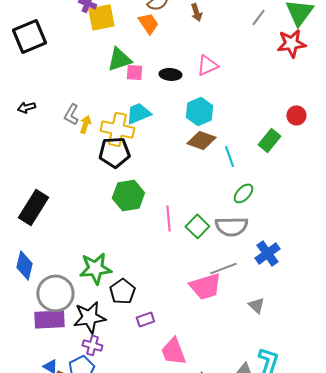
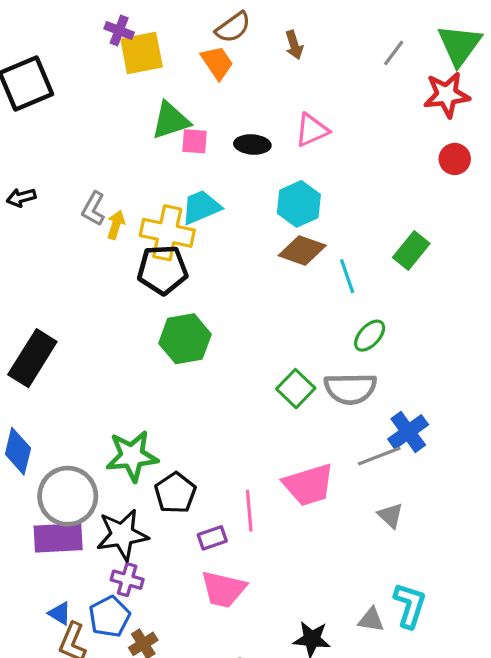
red circle: (296, 115) -> (455, 159), moved
pink line: (168, 218) -> (249, 511), moved
gray line: (223, 268) -> (379, 456), moved
pink trapezoid: (173, 351) -> (223, 589), moved, turned -56

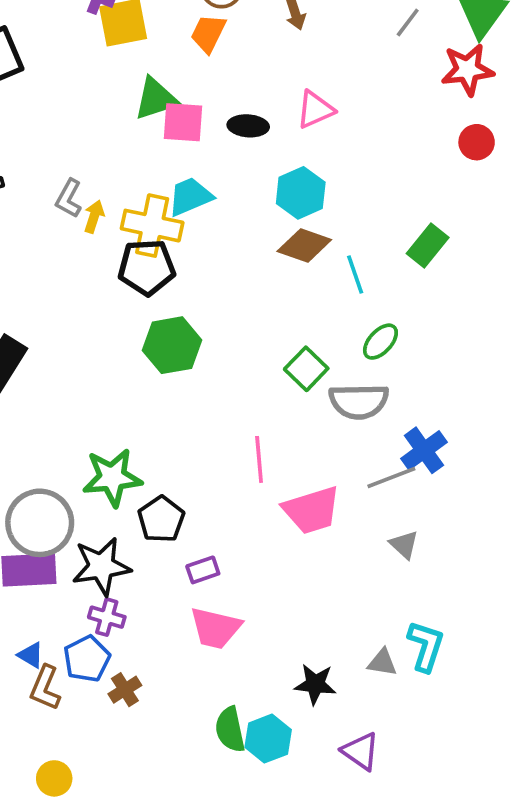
orange trapezoid: (217, 63) -> (208, 33), turned -120
pink square: (195, 141) -> (183, 122), size x1.4
green square: (296, 389) -> (306, 369), moved
pink line: (249, 511) -> (259, 459), moved

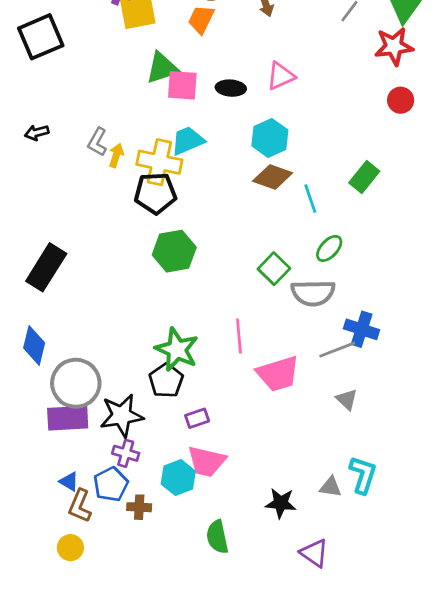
blue cross: (424, 450) -> (362, 329), turned -36
green star: (112, 478) -> (177, 350), moved, turned 30
brown cross: (125, 690) -> (139, 507), turned 35
cyan hexagon: (268, 739) -> (178, 478), moved
yellow circle: (54, 778) -> (70, 548), moved

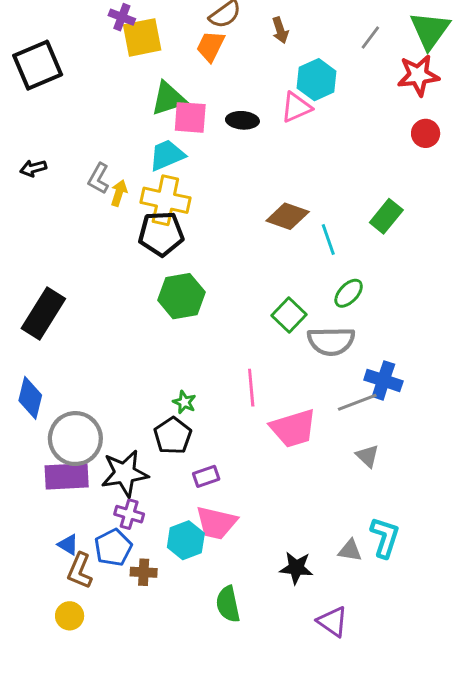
cyan hexagon: (270, 138) -> (317, 80), moved
cyan trapezoid: (188, 141) -> (167, 155), moved
green star: (177, 350) -> (184, 402), size x0.5

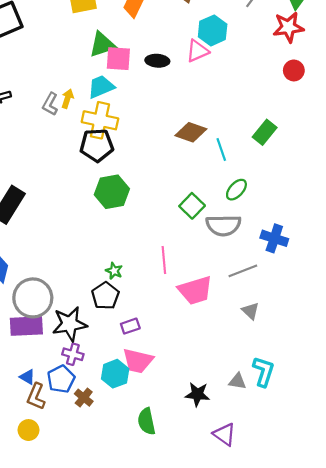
yellow arrow: (119, 193) -> (67, 99), moved
blue cross: (383, 380) -> (274, 238), moved
brown cross: (144, 572) -> (84, 398), turned 36

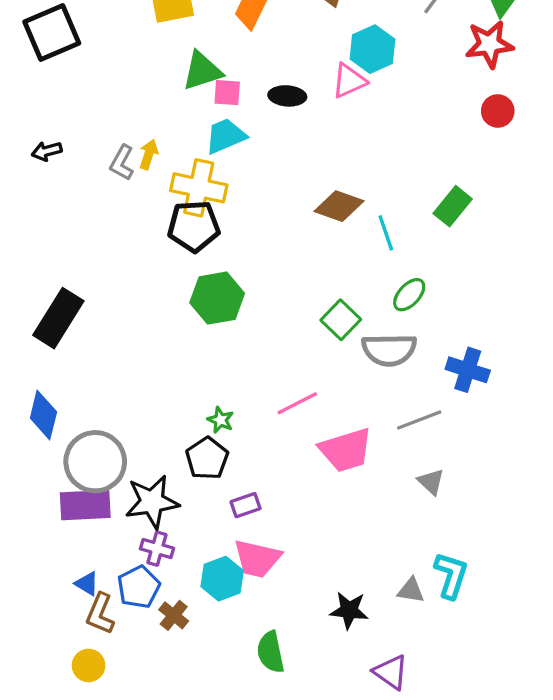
pink square: (118, 59) -> (227, 93), size x0.7
cyan trapezoid: (101, 87) -> (225, 136), moved
pink line: (164, 260) -> (297, 403), turned 68

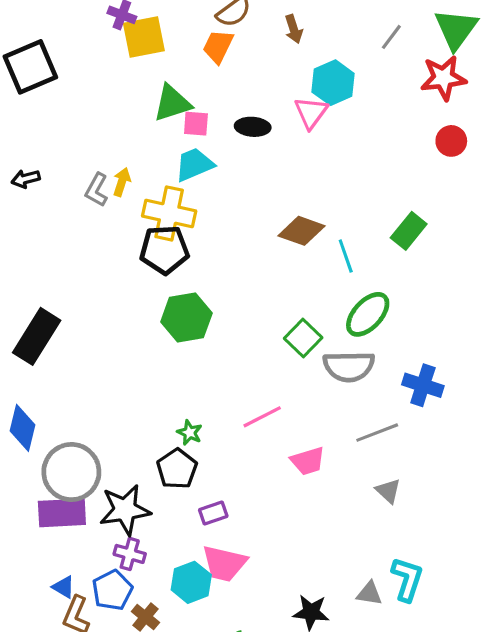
pink triangle: (349, 81) -> (311, 113), turned -30
green ellipse: (409, 295) -> (368, 314), size x1.4
pink trapezoid: (346, 450) -> (308, 461), size x0.7

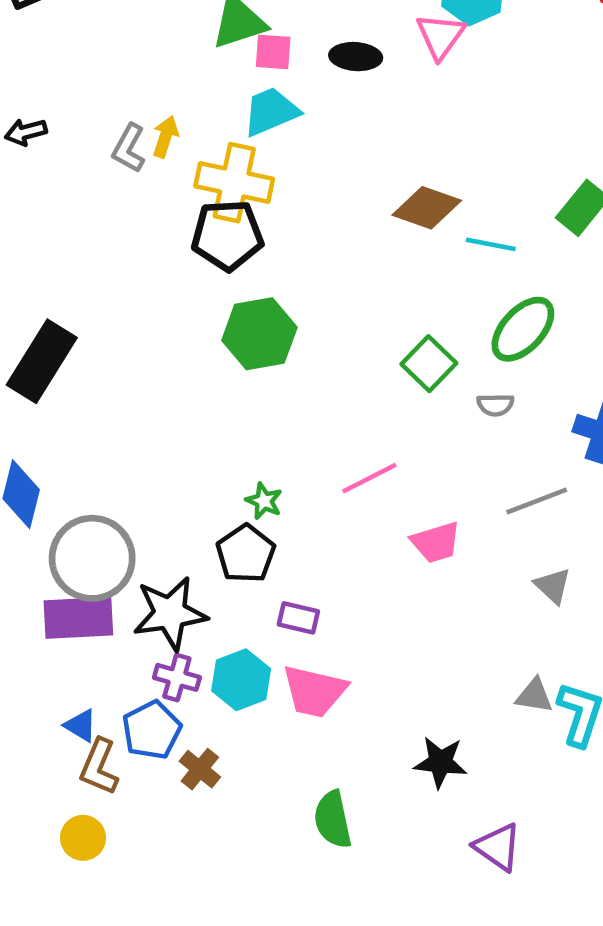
cyan line: (346, 256) -> (491, 244), turned -60
gray semicircle: (349, 366) -> (495, 405), size x0.5
purple rectangle: (213, 513) -> (298, 618), turned 32
cyan hexagon: (191, 582) -> (241, 680), moved
gray triangle: (369, 593) -> (534, 696), moved

